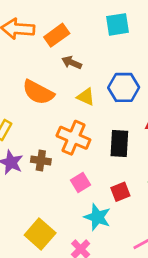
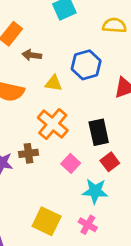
orange cross: (73, 138) -> (53, 124), turned 32
black rectangle: (119, 144) -> (99, 132), moved

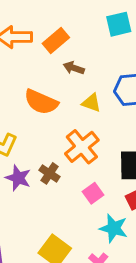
brown cross: (29, 153) -> (50, 173), turned 30

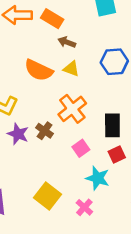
orange rectangle: (56, 40) -> (52, 19), turned 70
yellow triangle: (91, 103) -> (71, 69), moved

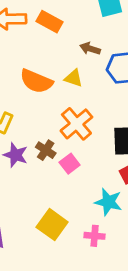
brown arrow: (67, 42) -> (90, 49), moved
pink square: (81, 148) -> (70, 164), moved
pink cross: (84, 207) -> (95, 236), turned -35

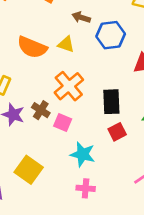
pink square: (70, 164) -> (63, 122), turned -30
cyan star: (108, 202) -> (83, 154), moved
yellow square: (52, 225) -> (29, 170), moved

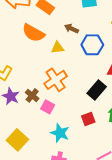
yellow triangle: (66, 44) -> (57, 48), turned -32
orange semicircle: (32, 47) -> (33, 33), moved
black rectangle: (111, 102) -> (97, 90), moved, turned 36

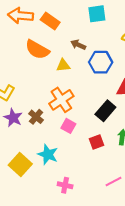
pink square: (48, 107) -> (68, 126), moved
cyan star: (60, 133) -> (48, 154), moved

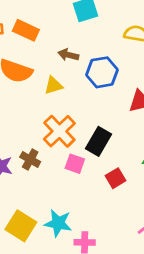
black rectangle: (105, 111) -> (98, 141), moved
cyan star: (48, 154) -> (58, 223), moved

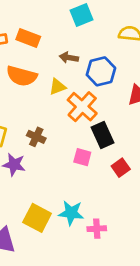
orange cross: (59, 131) -> (82, 107), moved
black rectangle: (98, 141) -> (103, 135), turned -50
brown cross: (30, 159) -> (36, 137), moved

